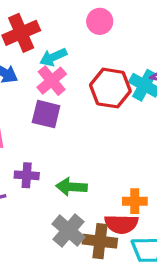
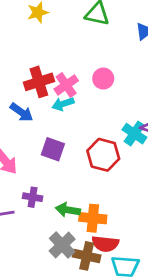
pink cross: (52, 81) -> (66, 85), moved
red hexagon: (110, 88) -> (103, 155), moved
orange cross: (135, 201) -> (93, 218), moved, size x1.4

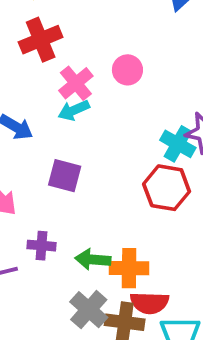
red cross: (39, 82) -> (41, 40), moved
red hexagon: (103, 155) -> (167, 188), moved

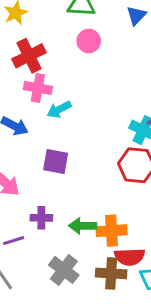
pink circle: (127, 70) -> (89, 41), moved
pink cross: (76, 83) -> (38, 88), moved, turned -36
gray cross: (89, 310) -> (64, 270), moved

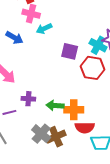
purple square: (56, 161) -> (70, 51), moved
brown cross: (111, 273) -> (56, 137), moved, turned -30

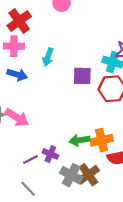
pink cross: (31, 14) -> (14, 46), moved
cyan arrow: (44, 29) -> (48, 57), turned -35
purple cross: (28, 99) -> (50, 154), moved, turned 32

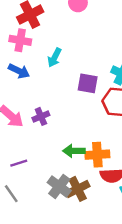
purple cross: (50, 154) -> (41, 116), moved, turned 35

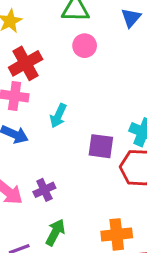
green arrow: (74, 151) -> (55, 232), moved, turned 120

